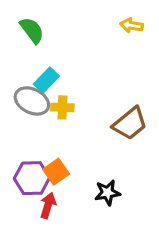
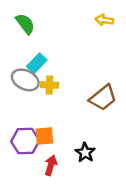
orange square: (56, 172) -> (44, 136), turned 30
black star: (107, 193) -> (85, 153), turned -30
red arrow: (48, 205) -> (51, 165), moved

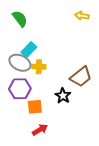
purple hexagon: (25, 141) -> (20, 89), moved
black star: (85, 153) -> (63, 96), moved
red arrow: (51, 165) -> (40, 130), turned 42

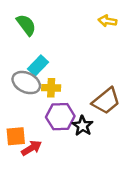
purple hexagon: (20, 89) -> (60, 117), moved
orange square: (35, 107) -> (16, 136), moved
red arrow: (40, 130) -> (31, 148), moved

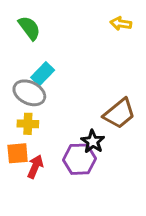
yellow cross: (51, 88) -> (28, 124), moved
purple hexagon: (60, 117) -> (79, 159), moved
red arrow: (31, 148) -> (35, 167), turned -36

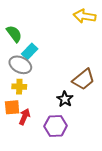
yellow arrow: (121, 24) -> (85, 16), size x1.5
green semicircle: (29, 28) -> (14, 34), moved
purple hexagon: (79, 159) -> (56, 126), moved

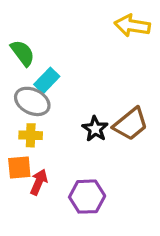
black star: (65, 99) -> (95, 129), moved

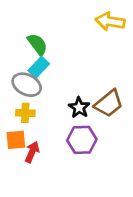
green semicircle: (23, 53) -> (37, 44), moved
purple hexagon: (87, 197) -> (82, 140), moved

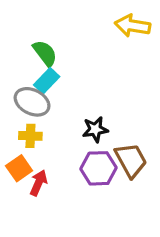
brown trapezoid: (109, 104) -> (131, 160), moved, turned -80
black star: (79, 108) -> (95, 129), turned 30
orange square: (16, 140) -> (19, 168), turned -30

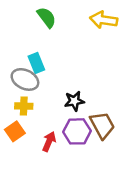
green semicircle: (45, 53) -> (47, 17), moved
cyan rectangle: (47, 81) -> (36, 63), turned -66
red arrow: (39, 183) -> (49, 142), moved

